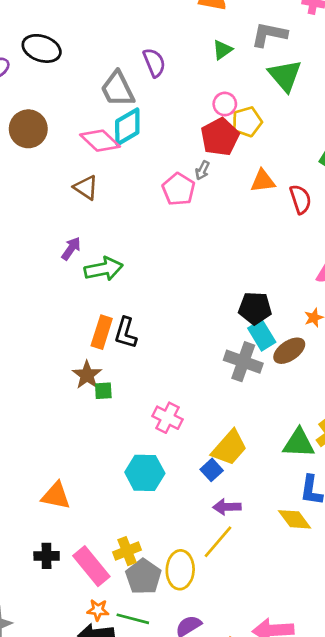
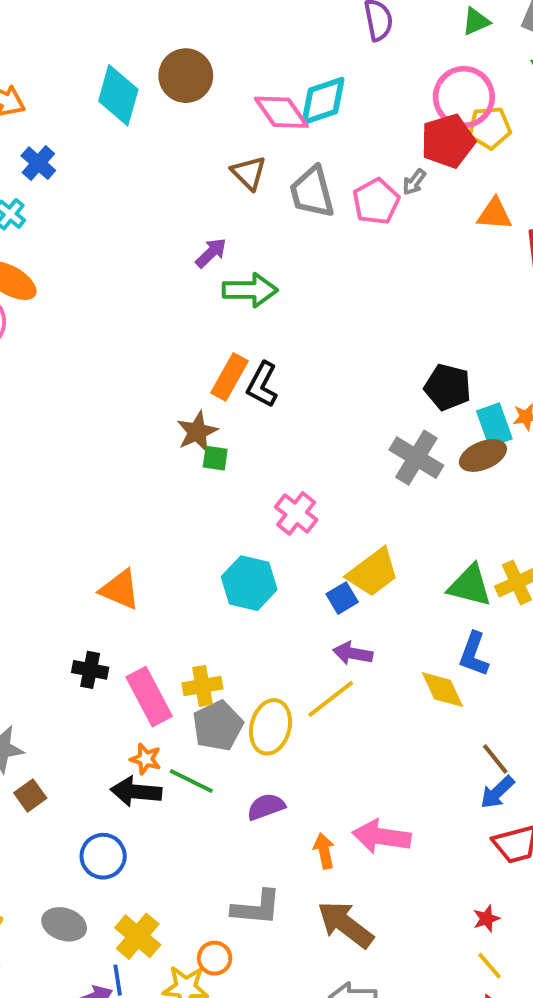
gray trapezoid: (118, 89) -> (312, 192), moved
pink circle: (225, 104) -> (464, 97), size x1.8
cyan rectangle: (262, 335) -> (494, 425), moved

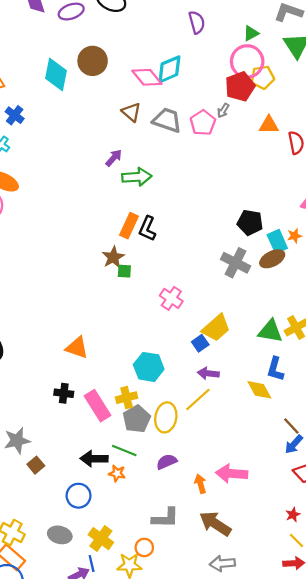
green triangle: (476, 21) -> (251, 33), moved
gray trapezoid: (312, 192) -> (167, 120), turned 128
cyan hexagon: (249, 583) -> (149, 367), moved
orange star: (146, 759) -> (117, 473), moved

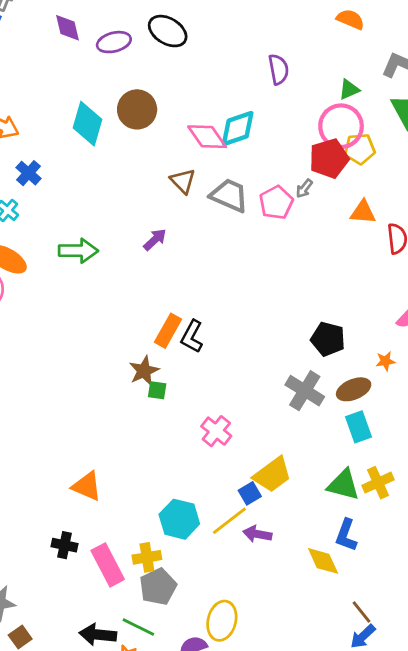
green arrow: (137, 177) -> (78, 251), moved
cyan rectangle: (277, 241) -> (358, 427), moved
yellow line: (198, 400) -> (229, 521), moved
yellow ellipse: (166, 417) -> (222, 621), moved

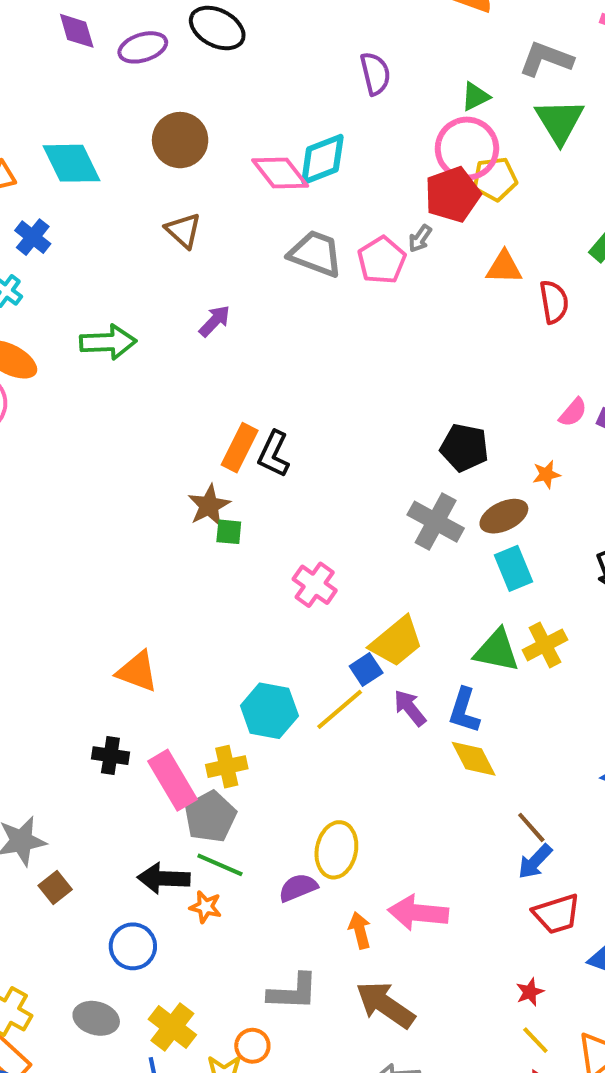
cyan diamond: (87, 124) -> (72, 163), moved, turned -39
brown triangle: (183, 181) -> (183, 230), moved
purple arrow: (257, 534) -> (410, 708), moved, turned 44
blue L-shape: (346, 535) -> (464, 710), moved
gray pentagon: (158, 587) -> (210, 817), moved

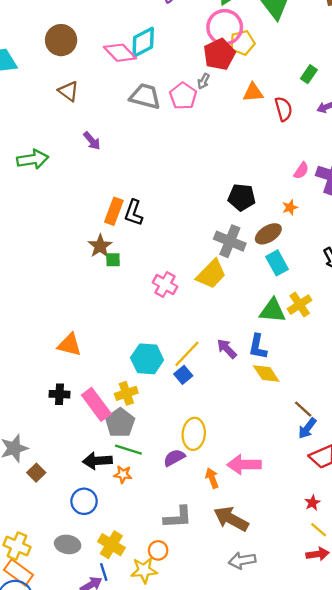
purple arrow: (215, 321) -> (92, 141), turned 102
yellow trapezoid: (396, 642) -> (211, 274), moved
blue square: (366, 669) -> (183, 375), moved

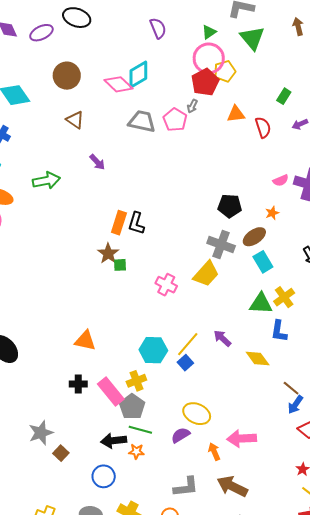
pink semicircle: (301, 171) -> (281, 180), turned 35
blue L-shape: (258, 347) -> (279, 331), moved
yellow ellipse: (194, 434) -> (197, 414), turned -68

